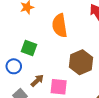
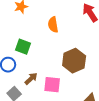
orange semicircle: (60, 26) -> (53, 25), size x0.7

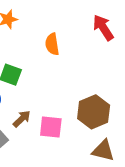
brown hexagon: (74, 61) -> (94, 112), moved

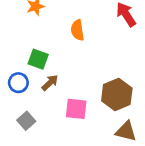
brown arrow: (22, 119) -> (50, 83), moved

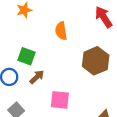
brown hexagon: (117, 94) -> (96, 61), moved

